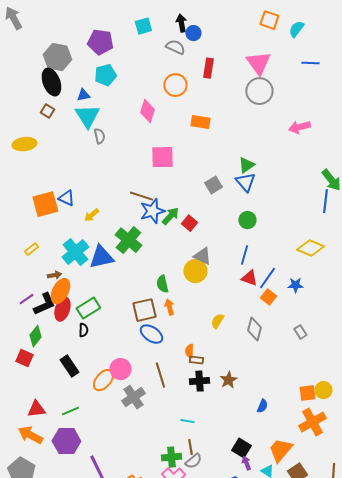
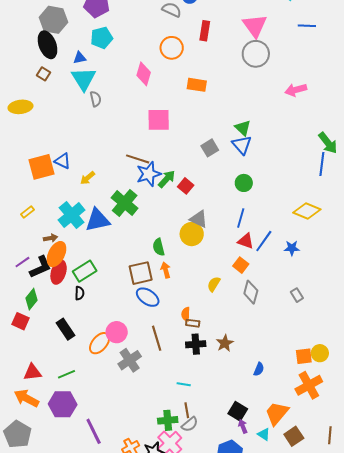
green triangle: (246, 165) -> (243, 128), turned -42
orange square: (268, 297) -> (241, 265), moved

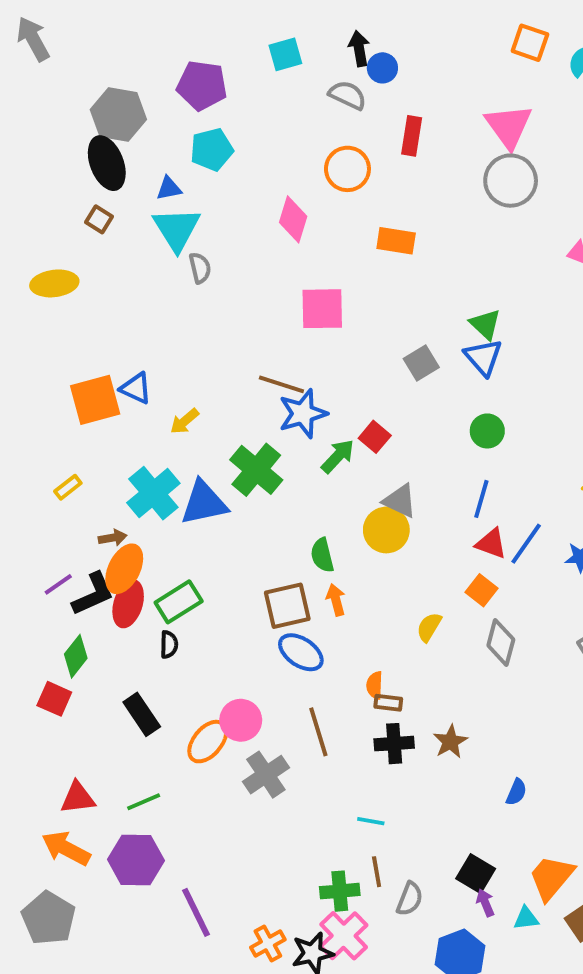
green arrow: (167, 179) -> (338, 456), moved
gray semicircle: (190, 424) -> (410, 899), moved, turned -30
cyan triangle: (264, 434) -> (526, 918), turned -40

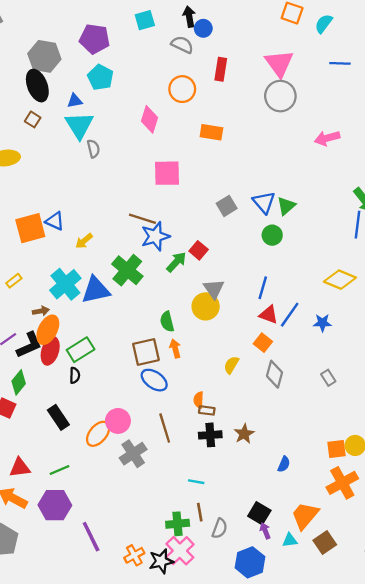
cyan pentagon: (212, 149) -> (100, 77), turned -30
green triangle: (485, 324) -> (286, 206), moved, turned 36
green circle: (487, 431) -> (272, 235), moved
gray triangle: (400, 501) -> (214, 289), turned 30

